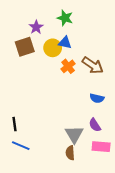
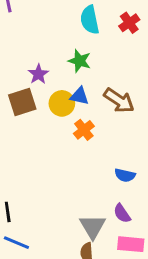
brown arrow: (93, 65) -> (119, 100), moved

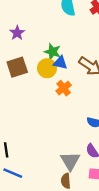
green star: (79, 61) -> (53, 52), moved
purple star: (38, 74) -> (17, 33), moved

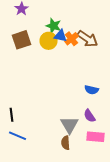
orange cross: (64, 88) -> (72, 39), moved

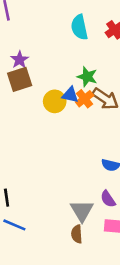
green star: (54, 26) -> (87, 77), moved
brown square: (22, 40) -> (20, 79), moved

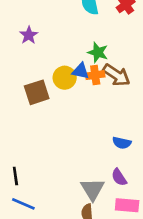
brown square: (20, 79) -> (37, 92), moved
orange cross: (85, 99) -> (95, 75), turned 30

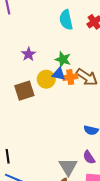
purple star: (29, 35) -> (29, 54), moved
green star: (98, 52) -> (63, 59), moved

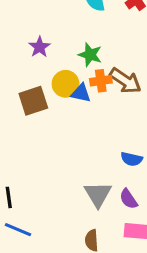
blue triangle: (59, 74) -> (81, 93), moved
gray triangle: (68, 167) -> (98, 194), moved

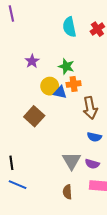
brown arrow: (125, 81) -> (90, 108), moved, turned 45
brown square: (33, 101) -> (34, 116), moved, turned -30
purple semicircle: (128, 199) -> (92, 164), turned -40

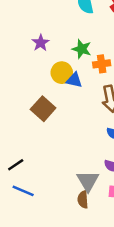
orange cross: (74, 84) -> (102, 64), moved
gray triangle: (71, 161) -> (88, 181), moved
black line: (11, 163) -> (16, 165), turned 64

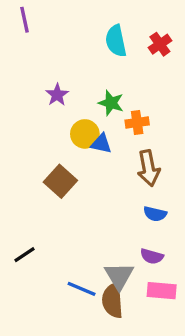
blue line: (23, 191) -> (82, 289), moved
brown semicircle: (83, 200) -> (113, 300), size x1.5

